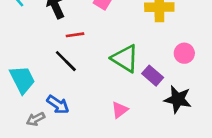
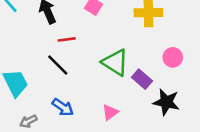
blue arrow: (58, 105) -> (63, 107), moved

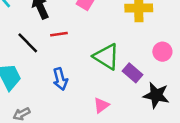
black line: (58, 65) -> (28, 43), moved
blue arrow: (63, 107) -> (60, 79), moved, turned 40

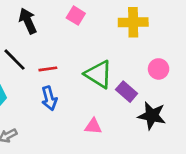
red line: (59, 34) -> (48, 69), moved
pink triangle: (101, 105) -> (93, 126), turned 42

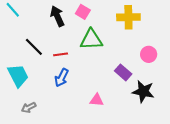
black arrow: (28, 21) -> (57, 16), moved
green triangle: (99, 74) -> (91, 39), moved, turned -35
blue arrow: (49, 98) -> (62, 78), turned 42

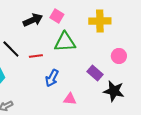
black arrow: (57, 16) -> (33, 20), turned 90
blue arrow: (62, 78) -> (52, 78), moved

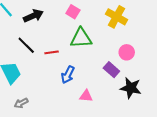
black arrow: (33, 20) -> (33, 16), moved
yellow cross: (100, 21) -> (117, 17), turned 30
pink circle: (119, 56) -> (127, 52), moved

